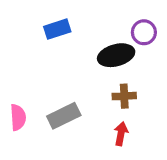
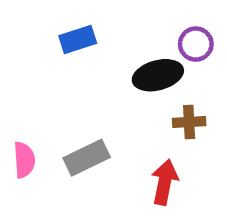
brown cross: (124, 96) -> (189, 122), moved
red arrow: (121, 134) -> (165, 182), size x1.4

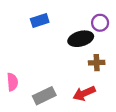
gray rectangle: (87, 158) -> (44, 96), moved
red arrow: (165, 182) -> (84, 93), turned -125

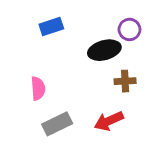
pink semicircle: (12, 82) -> (38, 88), moved

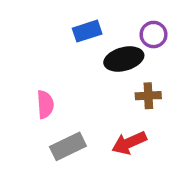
blue rectangle: (51, 27) -> (87, 31), moved

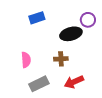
blue rectangle: (87, 31) -> (37, 18), moved
brown cross: (148, 96) -> (61, 59), moved

